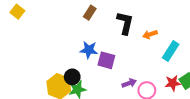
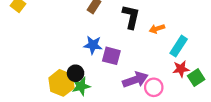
purple arrow: (129, 83) -> (135, 80), size x1.6
red star: (173, 83) -> (181, 69), moved

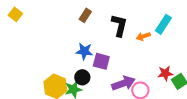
cyan rectangle: (179, 46) -> (163, 24), moved
black circle: (76, 73) -> (82, 77), moved

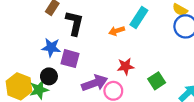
black L-shape: (119, 25) -> (74, 23), moved
red star: (165, 73) -> (126, 66), moved

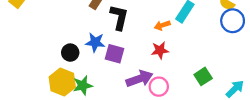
red star: (126, 66) -> (160, 50), moved
black circle: (49, 76) -> (70, 53), moved

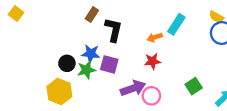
green star: (83, 85) -> (86, 70), moved

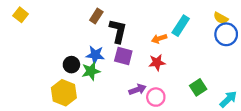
purple square: (109, 64) -> (123, 56), moved
purple arrow: (133, 88) -> (137, 89), size x0.7

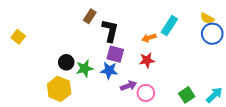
yellow square: (21, 15) -> (18, 37), moved
blue star: (95, 55) -> (109, 70), moved
green square: (198, 87) -> (187, 95), moved

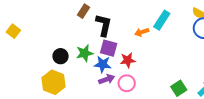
red star: (147, 60) -> (128, 60), moved
green star: (85, 68) -> (85, 53), moved
purple arrow: (129, 86) -> (107, 79), moved
pink circle: (146, 93) -> (127, 83), moved

